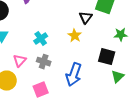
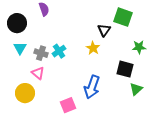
pink triangle: (20, 61) -> (38, 73), turned -32
gray cross: (44, 62) -> (41, 53), moved
pink square: (41, 90) -> (68, 105), moved

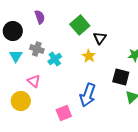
green square: (123, 17) -> (80, 25), moved, turned 30
gray cross: (41, 53) -> (37, 49), moved

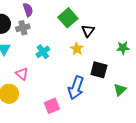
gray cross: (37, 49) -> (23, 28), moved, turned -32
black square: (121, 77) -> (99, 70), moved

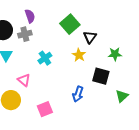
green star: (123, 48) -> (115, 54), moved
blue arrow: (76, 88) -> (78, 94), size x0.7
pink square: (52, 106) -> (45, 109), moved

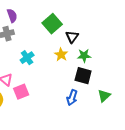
green star: (115, 54) -> (84, 56), moved
blue arrow: (78, 94) -> (72, 98), moved
pink square: (45, 109) -> (21, 92), moved

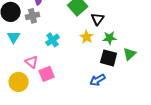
green triangle: (104, 96) -> (130, 54), moved
blue arrow: (72, 98) -> (98, 80), turned 42

